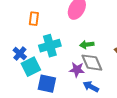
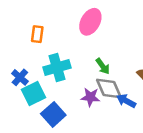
green arrow: (87, 45) -> (103, 66), turned -120
blue square: (47, 84) -> (53, 114), turned 36
blue arrow: (91, 87) -> (126, 101), moved

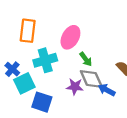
pink ellipse: (90, 22) -> (70, 37), moved
orange rectangle: (37, 34) -> (28, 31), size x1.5
blue square: (53, 114) -> (42, 102), turned -30

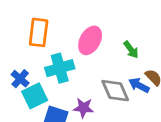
green arrow: (86, 59) -> (131, 50), moved
purple star: (75, 87) -> (83, 108), moved
blue arrow: (107, 90) -> (139, 85), moved

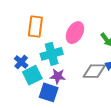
gray diamond: (115, 91) -> (94, 71), turned -65
purple star: (83, 108) -> (58, 76), moved

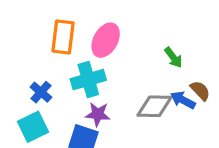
pink ellipse: (75, 33) -> (106, 40), moved
cyan square: (32, 75) -> (33, 127), moved

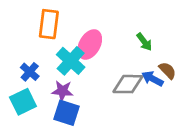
pink ellipse: (106, 40) -> (90, 45), moved
cyan cross: (88, 80) -> (71, 61), turned -32
purple star: (98, 114) -> (62, 91), moved

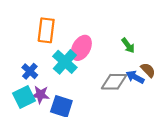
purple star: (62, 91) -> (40, 95), moved

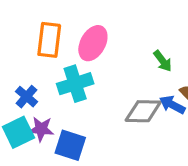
pink ellipse: (81, 48) -> (93, 43), moved
cyan cross: (65, 62) -> (75, 84), turned 30

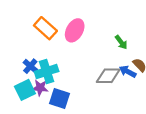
orange rectangle: (49, 40) -> (45, 28), turned -55
cyan cross: (75, 84) -> (47, 71), moved

